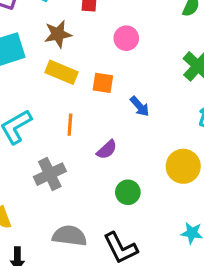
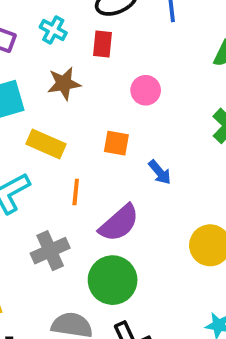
yellow rectangle: (61, 72) -> (46, 144), moved
purple semicircle: (107, 150) -> (119, 223), size x1.6
green circle: (128, 192) -> (113, 280), moved, size x1.6

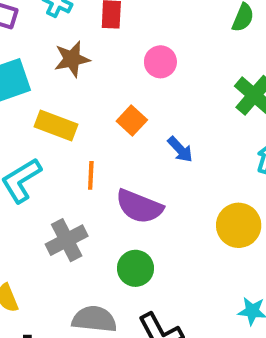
orange square: (116, 143) -> (132, 120), turned 36
purple semicircle: (119, 223) -> (139, 207), turned 66
green circle: (113, 280) -> (135, 268), size x0.7

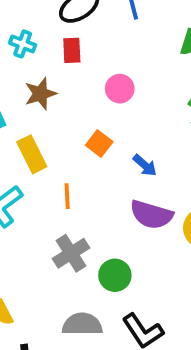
yellow rectangle: (56, 125) -> (32, 154), turned 48
purple semicircle: (139, 207) -> (151, 215), moved
gray cross: (67, 240) -> (71, 253), moved

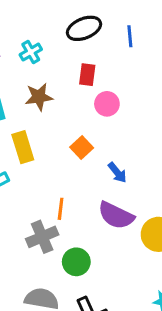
cyan cross: (23, 44) -> (31, 52), turned 30
red rectangle: (72, 50) -> (87, 75), moved
orange line: (67, 196) -> (61, 209), moved

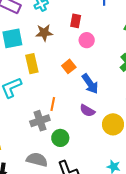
blue arrow: (117, 173) -> (90, 84), size x1.5
purple semicircle: (116, 215) -> (87, 111), size x0.7

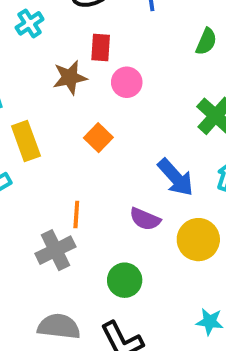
brown star: (44, 33) -> (70, 77), moved
blue arrow: (90, 84) -> (176, 177), moved
green circle: (60, 138) -> (125, 280), moved

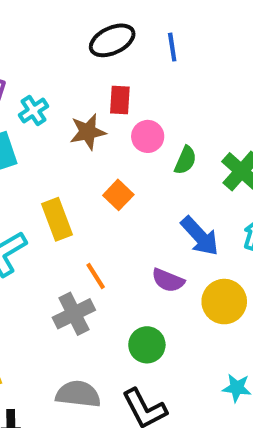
cyan cross: (30, 23) -> (34, 111), moved
green semicircle: (206, 42) -> (185, 160), moved
yellow rectangle: (26, 141) -> (57, 219), moved
orange line: (76, 214) -> (96, 276), turned -36

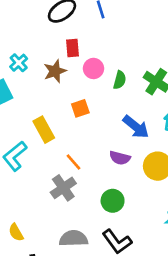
orange square: (118, 195) -> (80, 108), turned 36

